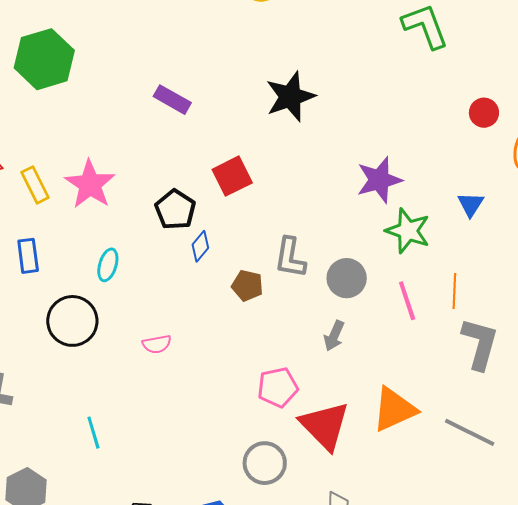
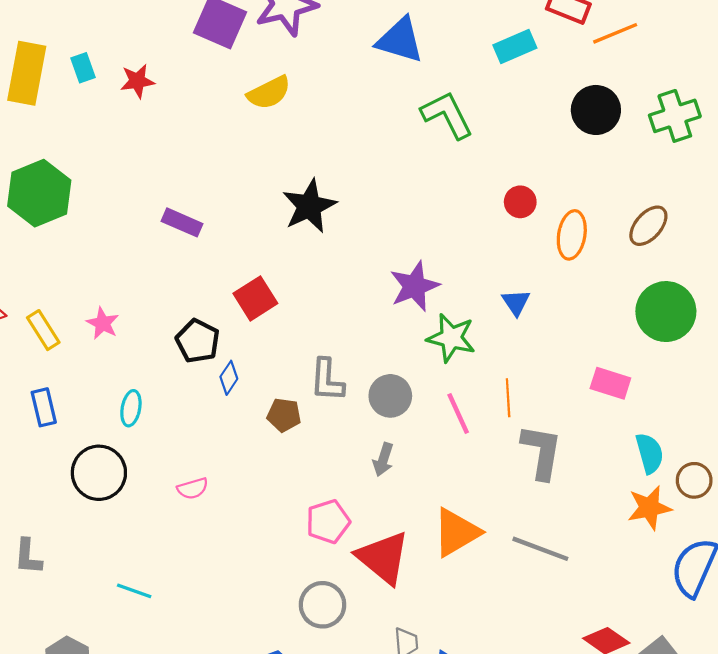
pink star: (90, 184) -> (103, 323), size x0.6
cyan line: (93, 433) -> (134, 591), turned -48

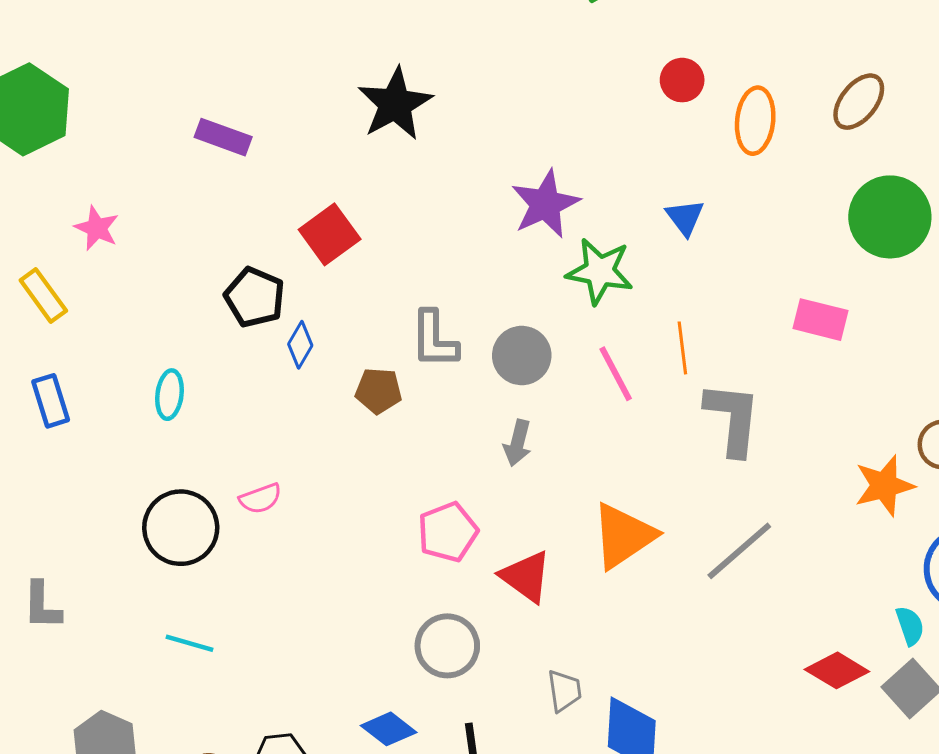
pink star: (103, 323) -> (97, 228), moved
cyan semicircle: (650, 453) -> (910, 626), moved, size x0.7
black circle: (99, 473) -> (181, 528), moved
gray line: (540, 549) -> (739, 551), turned -58
red triangle: (383, 558) -> (526, 576), size x0.7

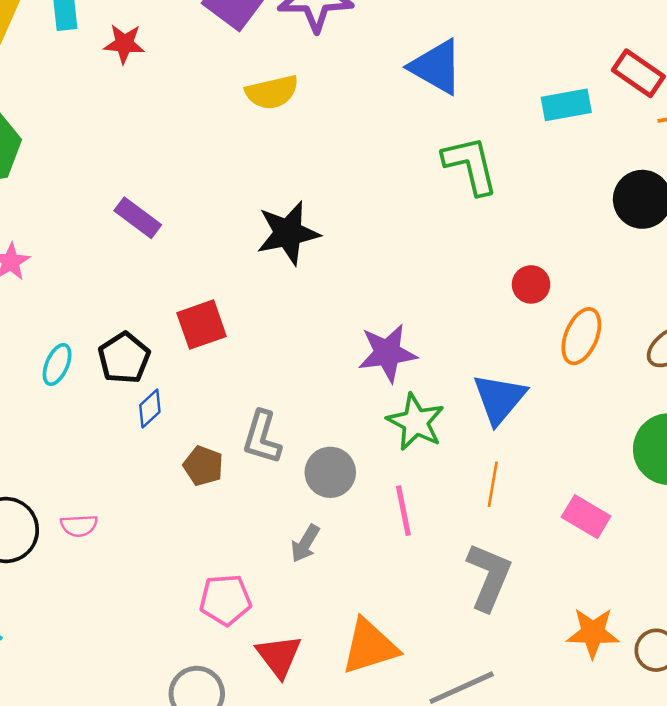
blue triangle: (685, 217) -> (499, 399), size x1.6
orange line: (682, 348) -> (493, 484), moved
cyan ellipse: (170, 395) -> (57, 365), moved
orange star: (884, 486) -> (593, 633), moved

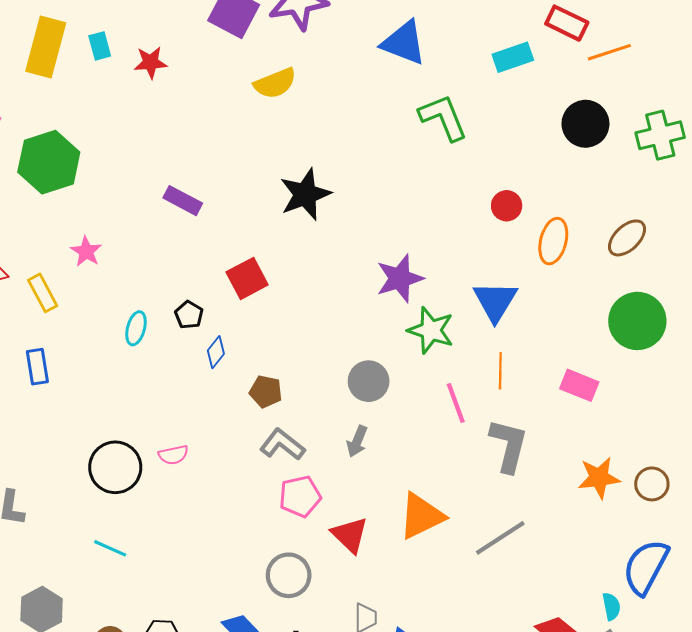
black pentagon: (124, 358) -> (189, 315), size x0.7
gray L-shape: (262, 437) -> (282, 444), moved, turned 120
pink line: (403, 511) -> (456, 403), moved

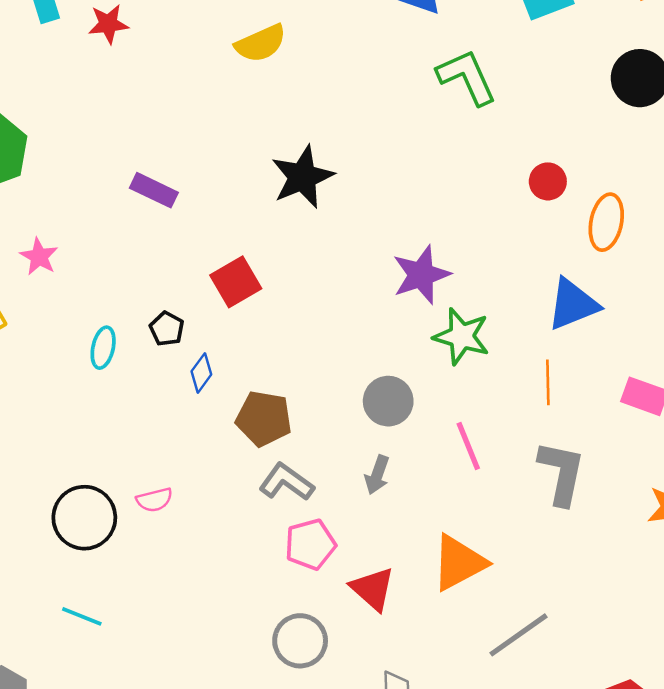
blue triangle: (495, 301) -> (573, 304), moved, turned 39
brown pentagon: (266, 392) -> (264, 419), size x1.4
pink line: (456, 403) -> (468, 446), moved
gray line: (500, 538) -> (518, 635), moved

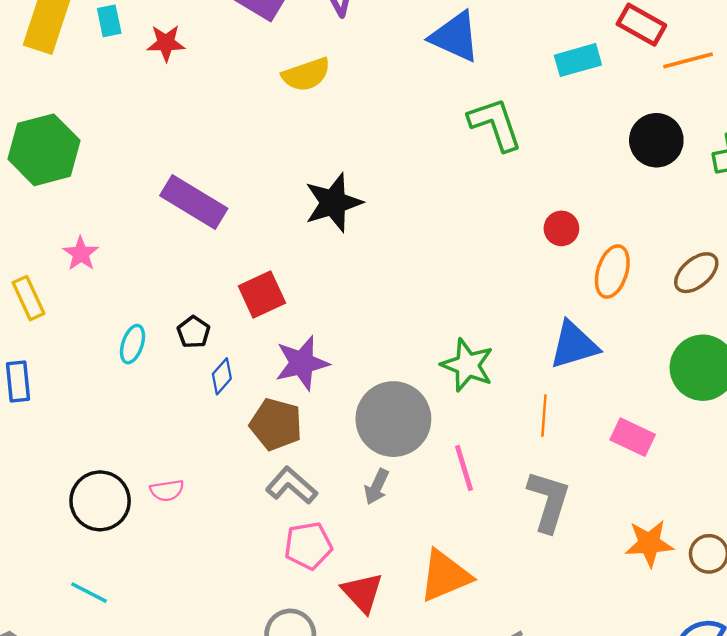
purple rectangle: (154, 190) -> (194, 202), size x1.5
purple star: (421, 275) -> (302, 363), moved
gray circle: (388, 401) -> (393, 419), size x1.6

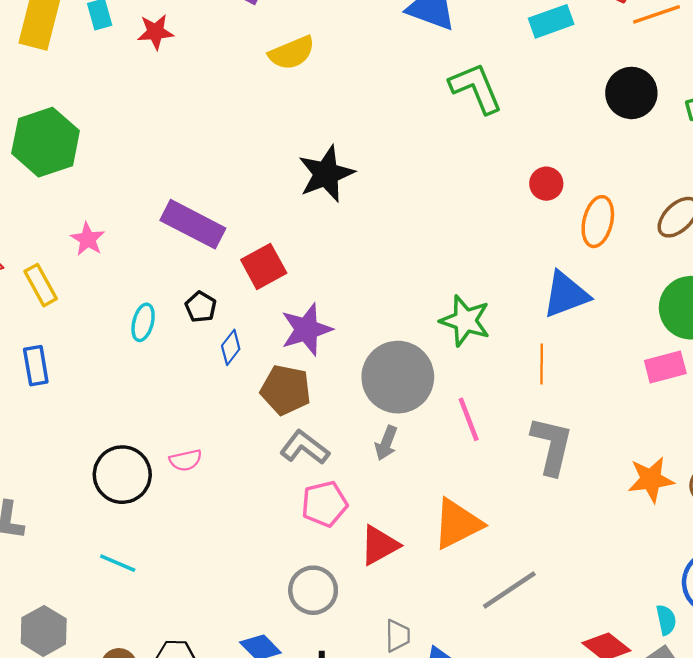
purple rectangle: (194, 202) -> (193, 224), moved
pink rectangle: (633, 437) -> (665, 367), moved, turned -36
red triangle: (362, 592) -> (379, 545), turned 48

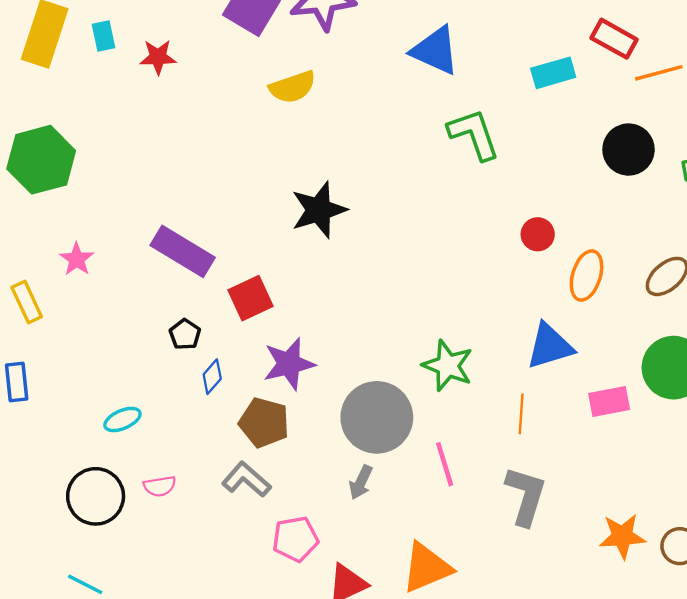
cyan ellipse: (143, 322) -> (122, 419), moved, turned 48
pink rectangle: (665, 367) -> (609, 402), moved
gray L-shape: (305, 447) -> (246, 480), moved

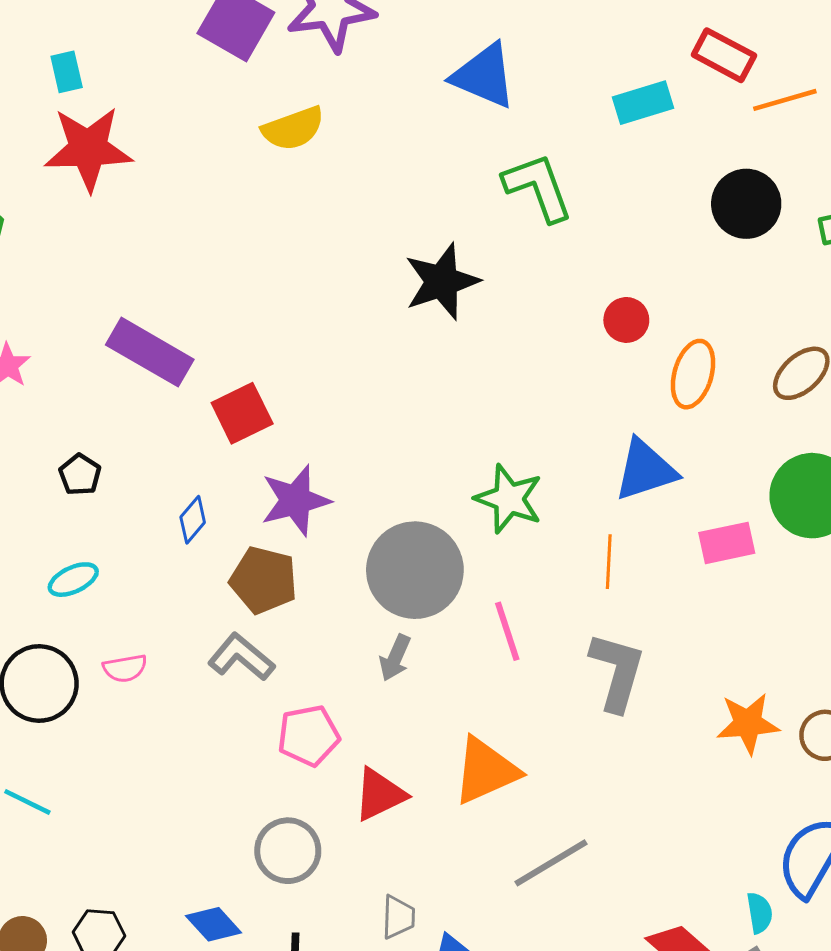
cyan rectangle: (103, 36) -> (67, 72), moved
red star: (158, 57) -> (88, 149), moved, size x1.8
black star: (319, 210) -> (442, 282), moved
black pentagon: (185, 334) -> (80, 475), moved

